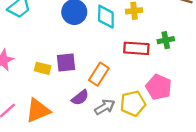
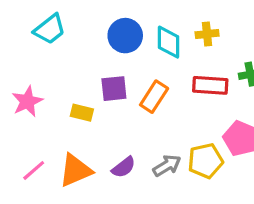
purple square: (66, 62) -> (114, 89), moved
orange rectangle: (99, 74) -> (154, 97), moved
purple semicircle: (80, 98) -> (124, 167), moved

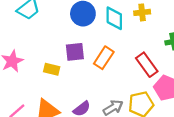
red rectangle: (210, 85) -> (147, 65), moved, turned 50

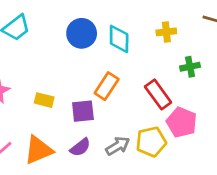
yellow cross: (142, 12) -> (166, 32), moved
purple square: (75, 52) -> (83, 111), moved

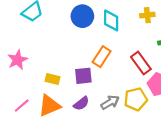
yellow rectangle: (44, 100) -> (53, 79), moved

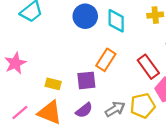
orange triangle: (49, 106) -> (50, 113), turned 45

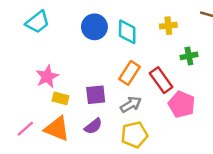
orange rectangle: (106, 60) -> (130, 73), moved
pink star: (15, 63) -> (47, 77), moved
yellow pentagon: (143, 106) -> (134, 135), moved
gray arrow: (115, 109) -> (131, 104), moved

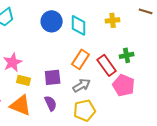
green cross: (189, 56) -> (127, 55), moved
purple semicircle: (93, 126) -> (51, 103), turned -77

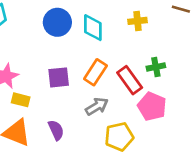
purple square: (53, 77) -> (59, 77), moved
yellow pentagon: (85, 110) -> (119, 137), moved

